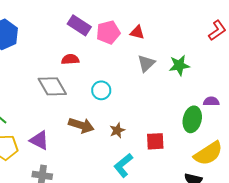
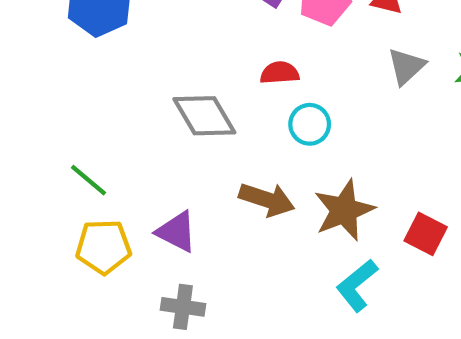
red semicircle: (70, 59) -> (280, 73), moved
brown star: (117, 130) -> (344, 210), size x1.8
red square: (155, 141) -> (426, 234), turned 30

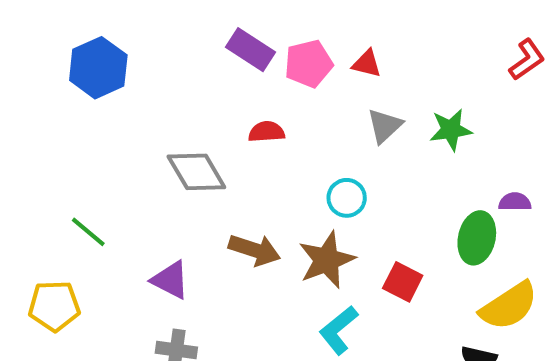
cyan circle: (310, 124) -> (347, 198), moved
yellow pentagon: (103, 247) -> (54, 306), moved

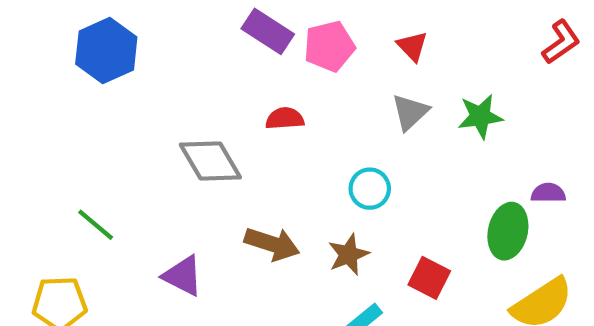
red triangle: (367, 64) -> (412, 46), moved, turned 32
brown star: (327, 260) -> (349, 255), size x0.7

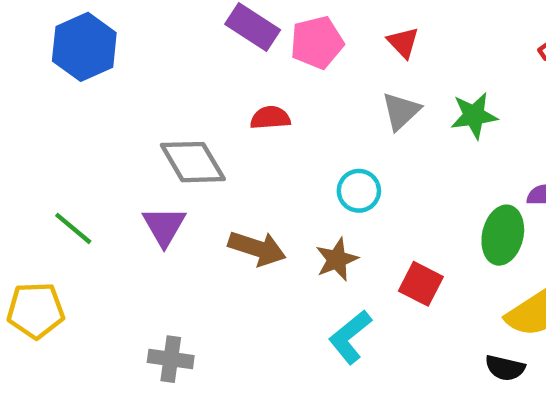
purple triangle: (183, 276) -> (164, 226), moved, turned 33

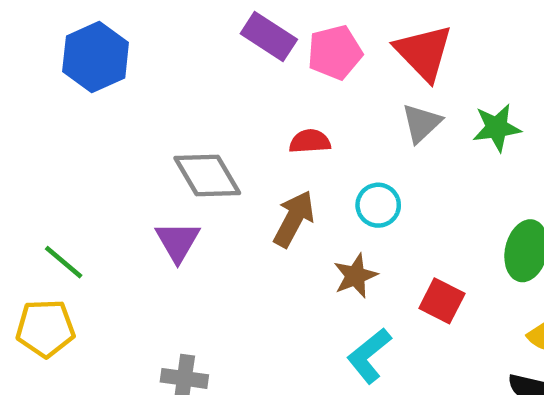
red triangle: (403, 42) -> (424, 52), size x1.8
red semicircle: (270, 118) -> (310, 141), moved
green line: (73, 228) -> (64, 262), moved
brown arrow: (257, 248) -> (294, 219), moved, turned -80

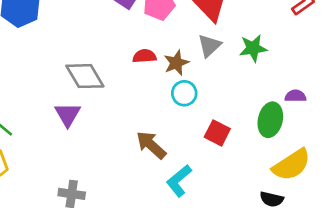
brown arrow: (294, 219) -> (151, 145), moved, turned -76
brown star: (355, 276) -> (176, 63), moved
red square: (442, 301) -> (217, 133), moved

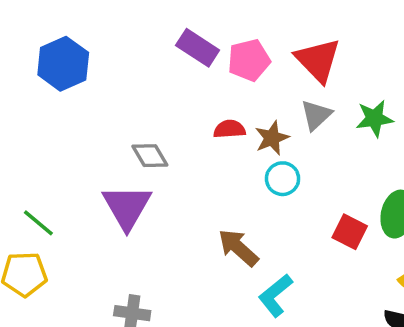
gray diamond: (85, 76) -> (150, 156), size x0.7
purple triangle: (68, 114) -> (127, 207), size x1.4
red square: (217, 133) -> (350, 232), moved

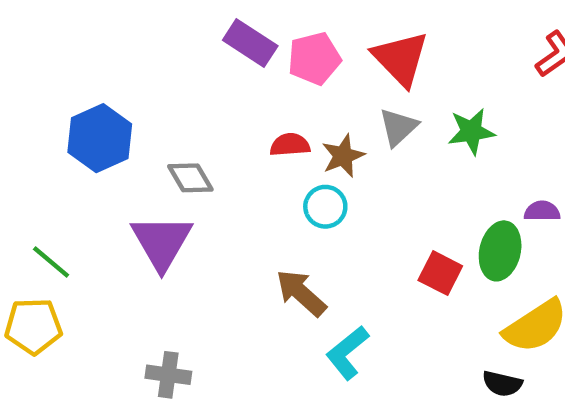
blue hexagon: (63, 64) -> (100, 138), moved
cyan circle: (283, 179) -> (325, 207), moved

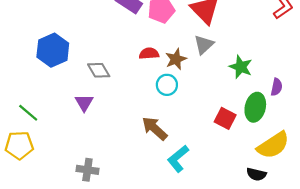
green star: (471, 131) -> (241, 67), moved, turned 30
purple semicircle: (542, 211) -> (277, 87), turned 102
purple triangle: (162, 242) -> (84, 103), size x0.6

